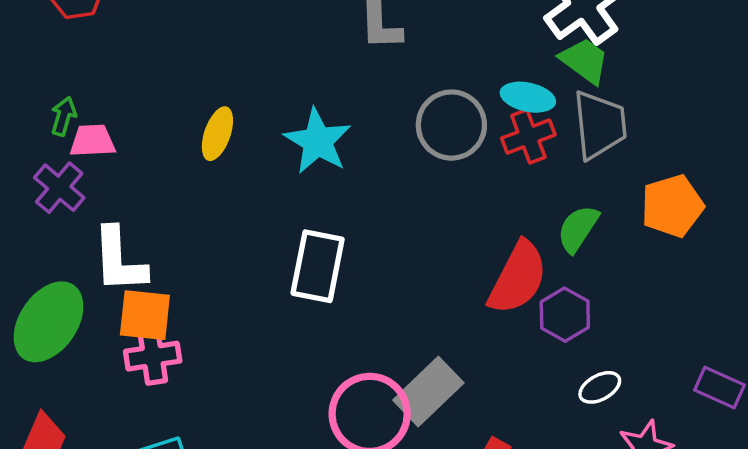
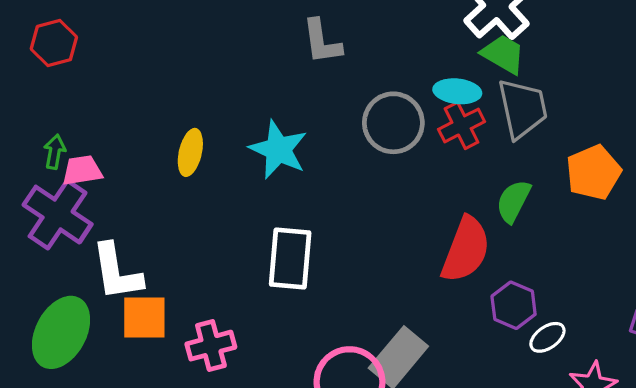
purple cross: (59, 188) -> (58, 215), size x1.5
purple hexagon: (565, 315) -> (514, 305), moved
pink cross: (153, 356) -> (211, 346), moved

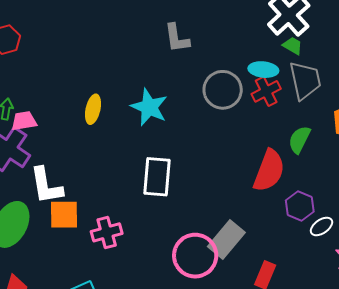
green trapezoid: (503, 54) -> (293, 46), size x0.7

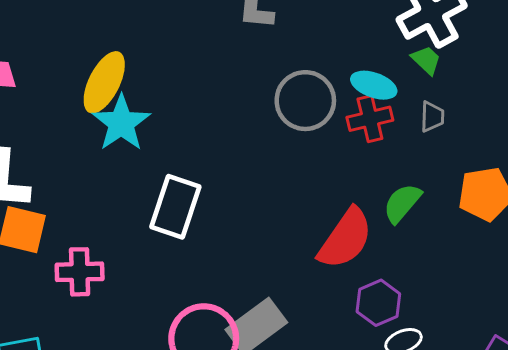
gray trapezoid: (305, 80) -> (432, 117), size x0.5
cyan star: (149, 107) -> (121, 123), moved
yellow ellipse: (93, 109) -> (104, 82), size x1.4

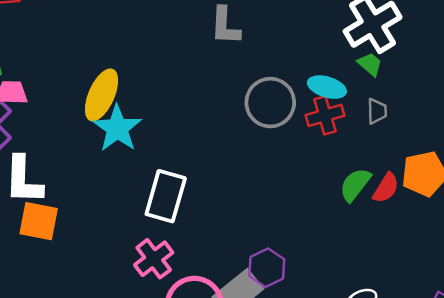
red semicircle: (345, 239) -> (386, 188), moved, size x0.6
pink cross: (80, 272) -> (154, 259), moved, turned -33
purple hexagon: (378, 303) -> (267, 268), moved

